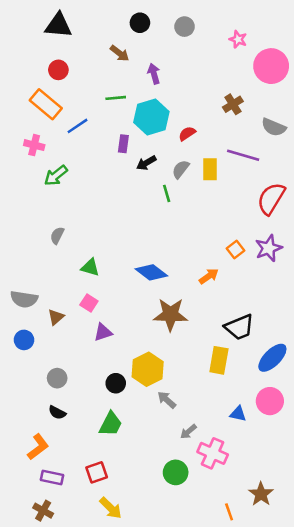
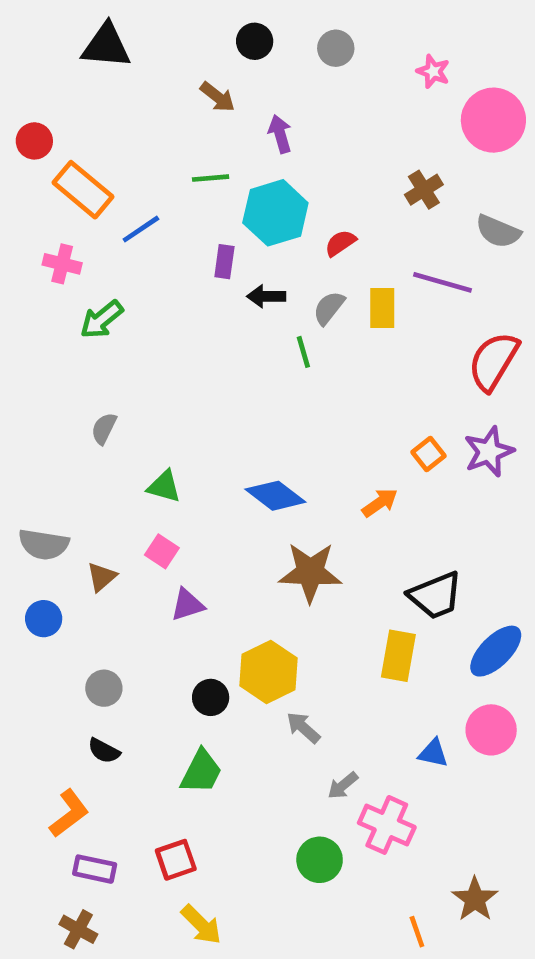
red circle: (58, 70) -> (34, 141), moved
black arrow: (146, 163) -> (266, 296), turned 30

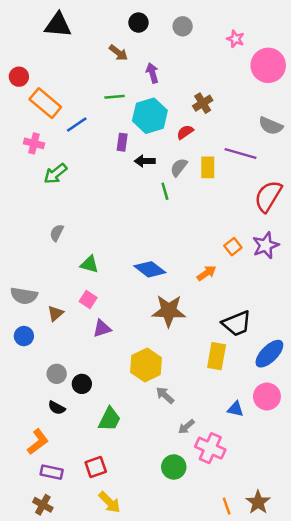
brown cross: (424, 190) -> (203, 103), moved
black circle: (211, 697) -> (82, 384), moved
brown star: (475, 899) -> (258, 502), moved

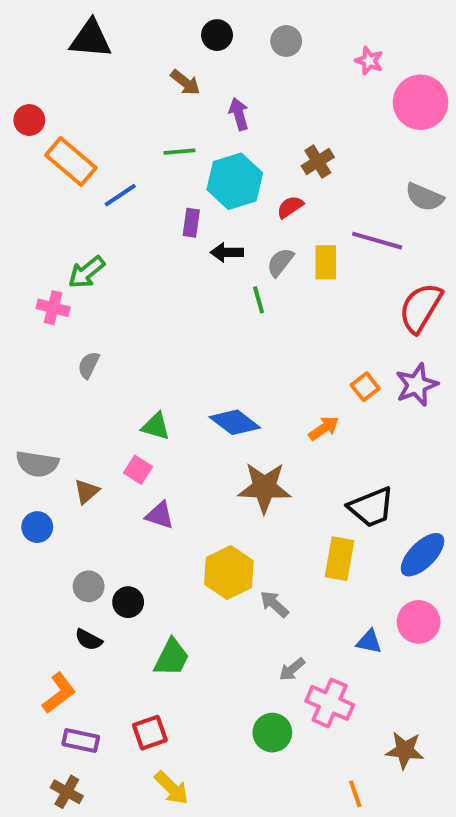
pink cross: (34, 143) -> (53, 308), moved
green triangle: (89, 264) -> (156, 426), moved
purple triangle: (102, 328) -> (160, 515), turned 36
gray arrow: (165, 395) -> (274, 604), moved
brown star: (258, 502) -> (405, 750), moved, turned -30

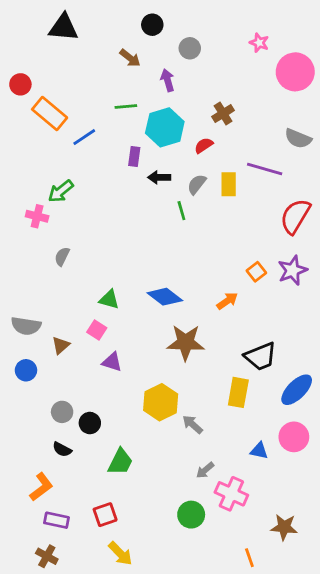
gray circle: (286, 41) -> (190, 48), moved

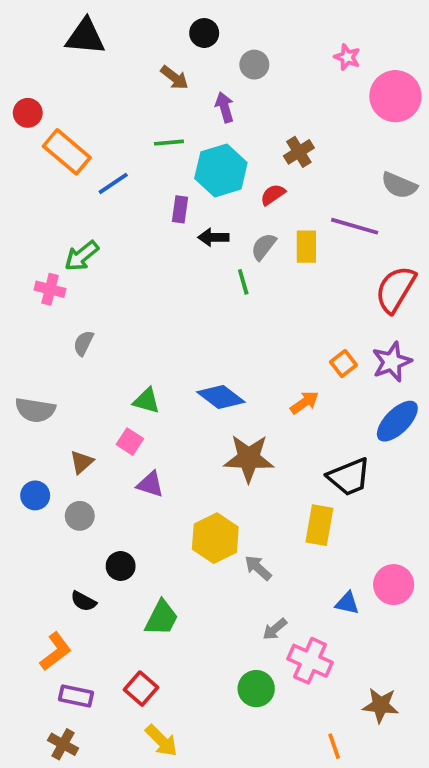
gray semicircle: (26, 326) -> (35, 410), moved
blue ellipse: (297, 390) -> (397, 421), moved
gray circle: (62, 412) -> (80, 516), moved
red square: (105, 515) -> (141, 689), turned -30

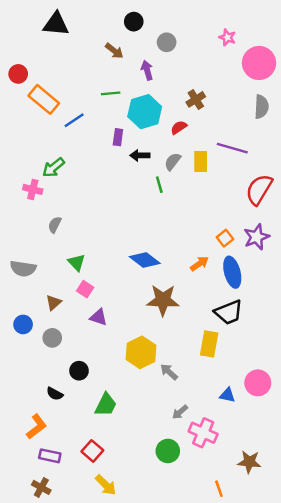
gray semicircle: (399, 185) -> (261, 107), moved, turned -110
green triangle: (147, 401) -> (77, 262), moved, turned 30
blue ellipse: (397, 421) -> (232, 272), moved, turned -60

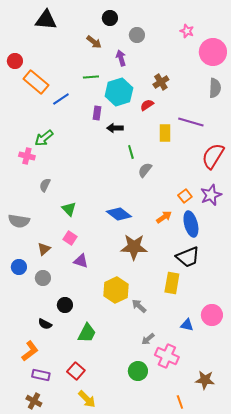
gray semicircle: (173, 161) -> (145, 170), moved
green triangle: (77, 262) -> (69, 209), moved

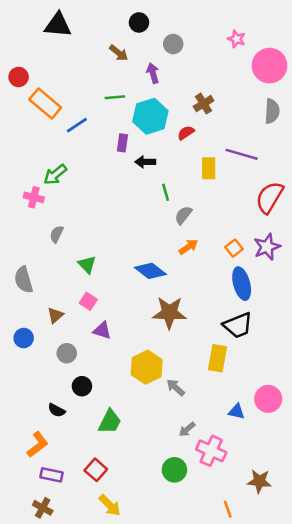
orange arrow: (164, 217) -> (188, 247), moved
gray semicircle: (19, 221) -> (24, 280), turned 65
gray circle: (43, 278) -> (67, 353), moved

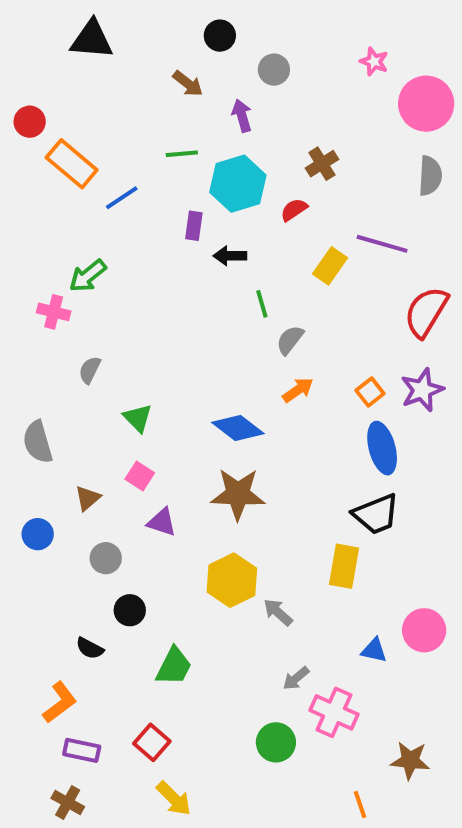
yellow rectangle: (209, 168) -> (330, 266), turned 35
brown star: (169, 313) -> (238, 494), moved

